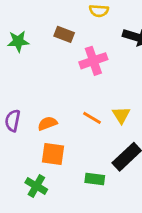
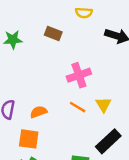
pink cross: (93, 61) -> (79, 75), moved
orange square: (53, 154) -> (29, 139), moved

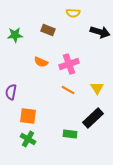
yellow triangle: (103, 105) -> (97, 88), moved
orange semicircle: (38, 112) -> (41, 62), moved, turned -136

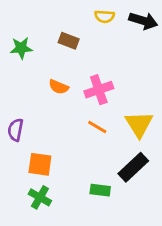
black arrow: (100, 32) -> (143, 21), moved
yellow triangle: (97, 88) -> (139, 124), size x1.5

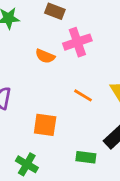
pink cross: (99, 90) -> (77, 42), moved
orange square: (40, 164) -> (45, 125), moved

